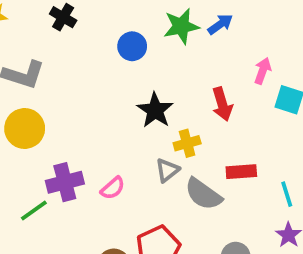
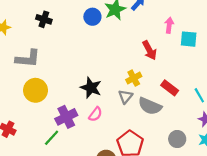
blue circle: (132, 46) -> (92, 17), moved
black star: (155, 110) -> (91, 88), moved
red rectangle: (241, 172) -> (170, 88), turned 54

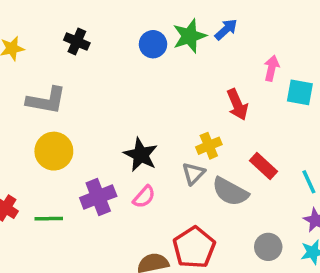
green line: (52, 138) -> (49, 219), moved, turned 42

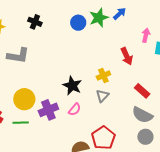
yellow cross: (209, 146) -> (103, 76), moved
yellow circle: (54, 151) -> (24, 99), moved
gray semicircle: (230, 192) -> (142, 115), moved

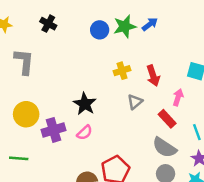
pink arrow: (146, 35) -> (178, 97), moved
gray L-shape: (18, 56) -> (24, 62), turned -100
yellow cross: (103, 76) -> (122, 71), moved
gray triangle: (102, 96) -> (135, 102), moved
green line: (21, 123) -> (19, 158), moved

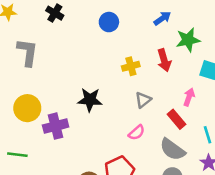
green star: (125, 26) -> (188, 40), moved
red arrow: (153, 76) -> (164, 60), moved
black star: (85, 104) -> (90, 100), turned -30
pink semicircle: (85, 133) -> (136, 133), moved

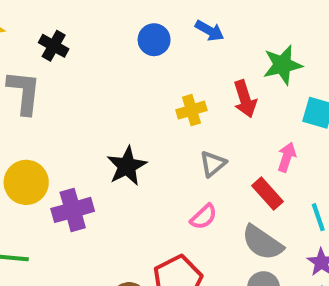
black cross: (55, 13) -> (54, 46), moved
blue arrow: (162, 18) -> (210, 31), moved, turned 66
black star: (90, 100) -> (127, 166), turned -30

